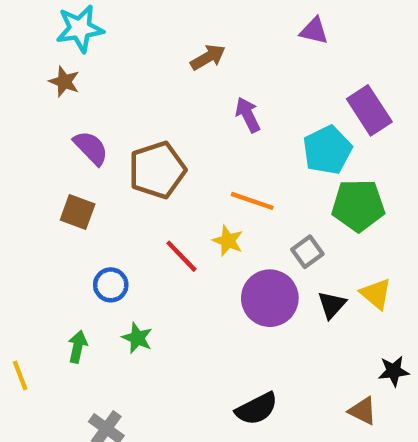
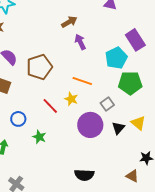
brown arrow: (208, 57) -> (69, 22), moved
green star: (137, 338) -> (39, 137), moved
black semicircle: (257, 409) -> (84, 175), turned 30

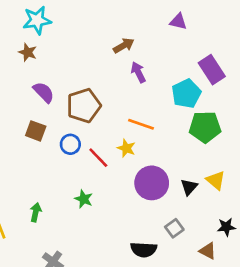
gray square: (107, 104) -> (174, 228), moved
blue circle: (18, 119) -> (70, 144), moved

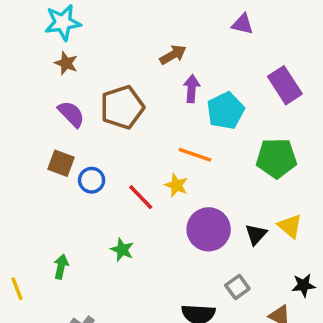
brown star: (28, 52) -> (66, 63), moved
purple arrow: (138, 72) -> (192, 89), turned 30
cyan pentagon: (186, 94) -> (226, 111), moved
brown pentagon: (84, 106) -> (122, 107), moved
blue circle: (70, 144) -> (92, 180), moved

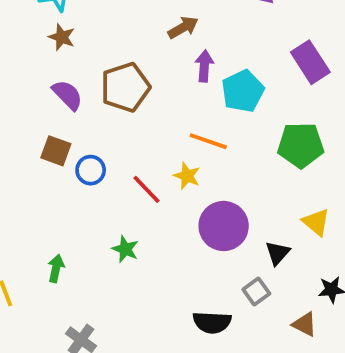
black triangle: (256, 234) -> (278, 253), moved

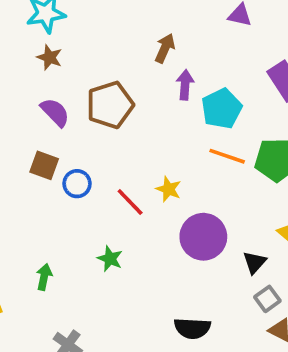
brown arrow: (183, 27) -> (165, 48), turned -36
orange line: (208, 141) -> (227, 156), moved
gray square: (256, 292) -> (267, 299), moved

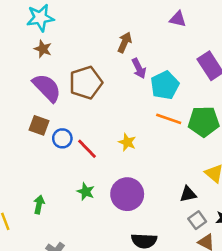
purple arrow: (185, 85) -> (139, 68), turned 150
purple semicircle: (55, 112) -> (47, 88), size x1.4
red line: (130, 202) -> (87, 149), moved
purple circle: (203, 237) -> (127, 194), moved
black triangle: (255, 262) -> (188, 194), turned 36

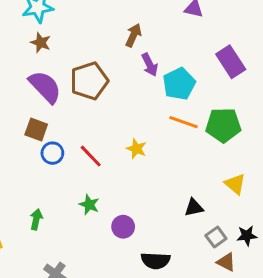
blue circle: (62, 138) -> (52, 153), moved
purple circle: (127, 194) -> (123, 227), moved, size x0.6
black triangle: (188, 194) -> (194, 208), moved

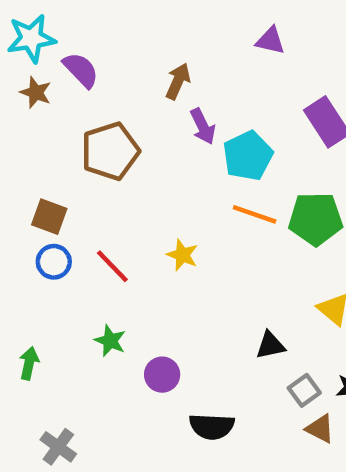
purple semicircle: (45, 87) -> (81, 70), moved, size x0.7
brown square: (36, 129) -> (49, 217), moved

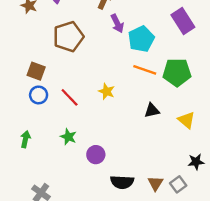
black triangle: (270, 345) -> (152, 110), moved
green arrow: (29, 363) -> (25, 139), moved
gray square: (304, 390) -> (178, 184), moved
brown triangle: (320, 429) -> (155, 183), moved, turned 35

